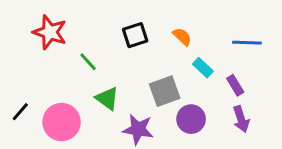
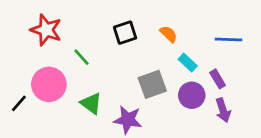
green triangle: (107, 98) -> (91, 103), moved
purple circle: (191, 119) -> (192, 95), moved
pink circle: (62, 122) -> (49, 84), moved

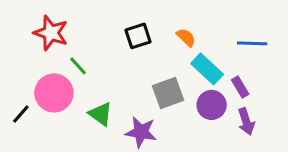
green line: (82, 57) -> (78, 66), moved
cyan rectangle: (188, 63) -> (207, 69), size x1.5

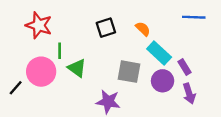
blue line: (252, 43) -> (194, 17), moved
green line: (78, 66) -> (60, 51), turned 42
gray square: (168, 93) -> (129, 72), turned 30
green triangle: (100, 114) -> (77, 68), moved

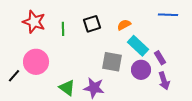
orange semicircle: (143, 29) -> (124, 25), turned -72
green line: (60, 51) -> (63, 29), moved
green triangle: (77, 68) -> (67, 88), moved

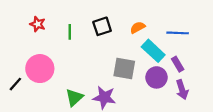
blue line: (168, 15) -> (178, 33), moved
red star: (34, 22) -> (38, 24), size x0.6
green triangle: (67, 88) -> (74, 97), turned 42

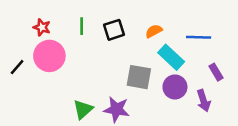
green line: (70, 32) -> (82, 26), moved
purple rectangle: (178, 64) -> (216, 72), moved
pink circle: (40, 69) -> (49, 56), moved
black line: (15, 84) -> (17, 67), moved

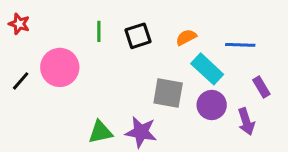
red star: (42, 27) -> (19, 24), moved
green triangle: (83, 109) -> (100, 132), turned 30

